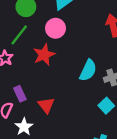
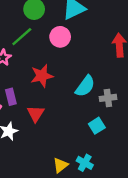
red star: (44, 55) -> (42, 76), moved

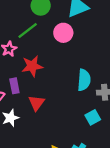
red star: (42, 76) -> (32, 66), moved
cyan semicircle: (85, 86) -> (84, 80), turned -35

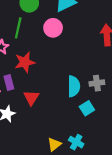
green line: (28, 31) -> (18, 28), turned -36
cyan semicircle: (84, 80) -> (74, 86), moved

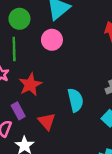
cyan semicircle: (74, 86) -> (75, 100), moved

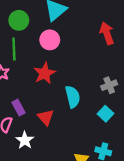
red star: (30, 85) -> (45, 73), moved

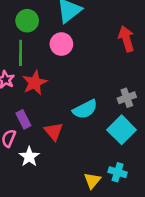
red star: (45, 73) -> (35, 83), moved
cyan semicircle: (73, 97) -> (85, 109), turned 75
cyan square: (105, 114) -> (122, 130), size x1.5

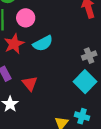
pink circle: (61, 44) -> (26, 18), moved
cyan semicircle: (85, 109) -> (43, 43), moved

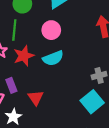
pink circle: (26, 18) -> (51, 30), moved

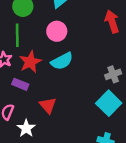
purple rectangle: (11, 85) -> (20, 84), moved, turned -40

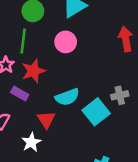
cyan semicircle: (62, 61) -> (67, 97), moved
cyan square: (109, 103) -> (96, 112), moved
white star: (26, 128) -> (31, 142), moved

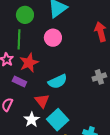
cyan square: (96, 112) -> (58, 120), moved

